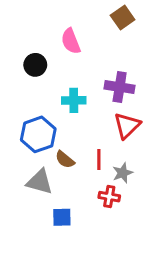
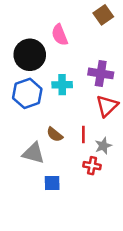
black circle: (35, 65) -> (30, 55), size x1.6
blue hexagon: (38, 134) -> (27, 93), moved

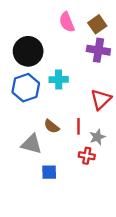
brown square: (103, 15) -> (97, 24), moved
pink semicircle: (60, 35) -> (67, 22), moved
purple cross: (101, 73) -> (98, 50), moved

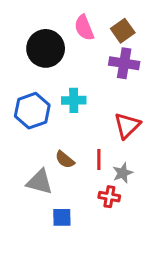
black circle: (28, 51) -> (46, 48), moved

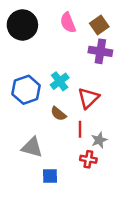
black circle: (46, 48) -> (22, 25), moved
cyan cross: (74, 100) -> (60, 81), turned -36
red triangle: (127, 126) -> (88, 98), moved
brown semicircle: (65, 160) -> (58, 114), moved

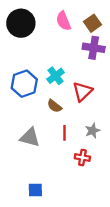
red line: (80, 129) -> (65, 133), moved
red cross: (88, 159) -> (82, 158), moved
blue square: (50, 176) -> (35, 190), moved

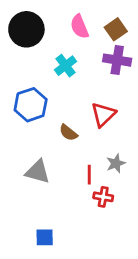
cyan cross: (56, 76) -> (66, 66), moved
red line: (65, 133) -> (89, 175), moved

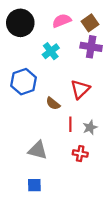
pink semicircle: (79, 27) -> (62, 21), turned 90
gray triangle: (38, 172) -> (38, 150), moved
red line: (89, 175) -> (70, 124), moved

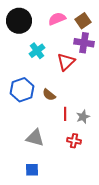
cyan cross: (51, 51) -> (37, 51), moved
blue hexagon: (24, 82) -> (22, 90), moved
red triangle: (80, 89) -> (66, 62), moved

